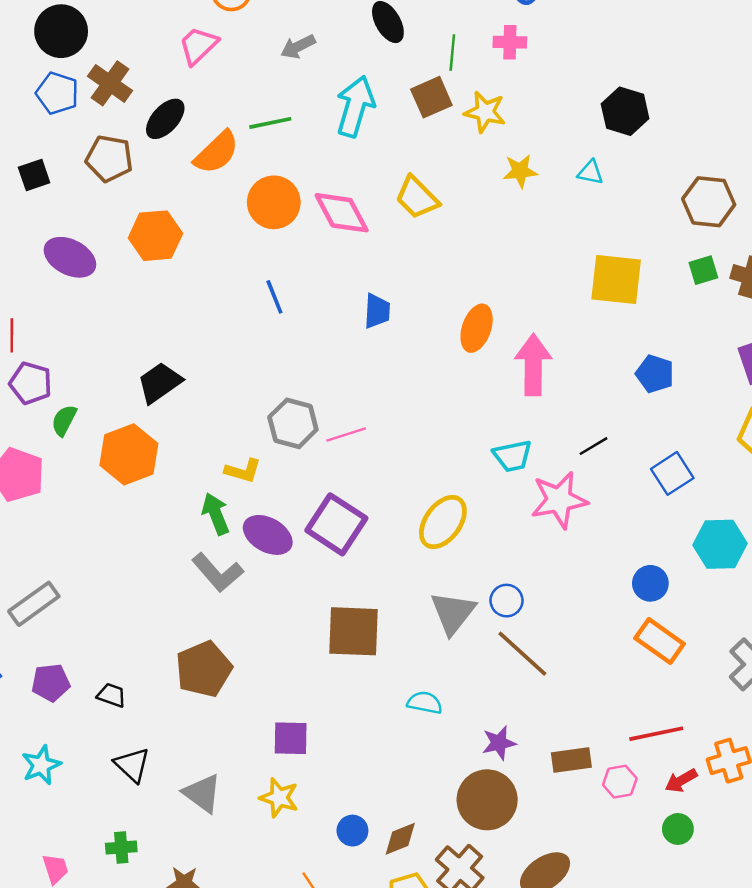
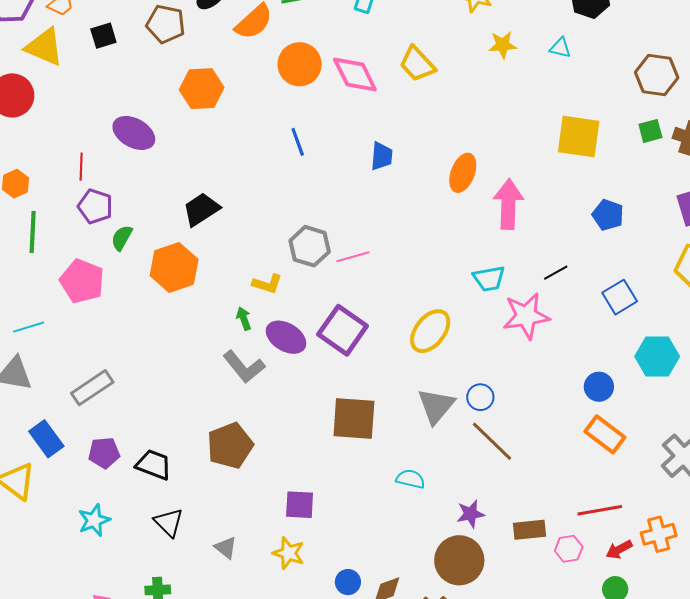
purple ellipse: (70, 257) -> (134, 133), moved
green arrow: (216, 514) -> (244, 318), size x0.7
black trapezoid: (111, 695) -> (154, 465), size x1.5
gray triangle: (202, 793) -> (226, 548), size x0.7

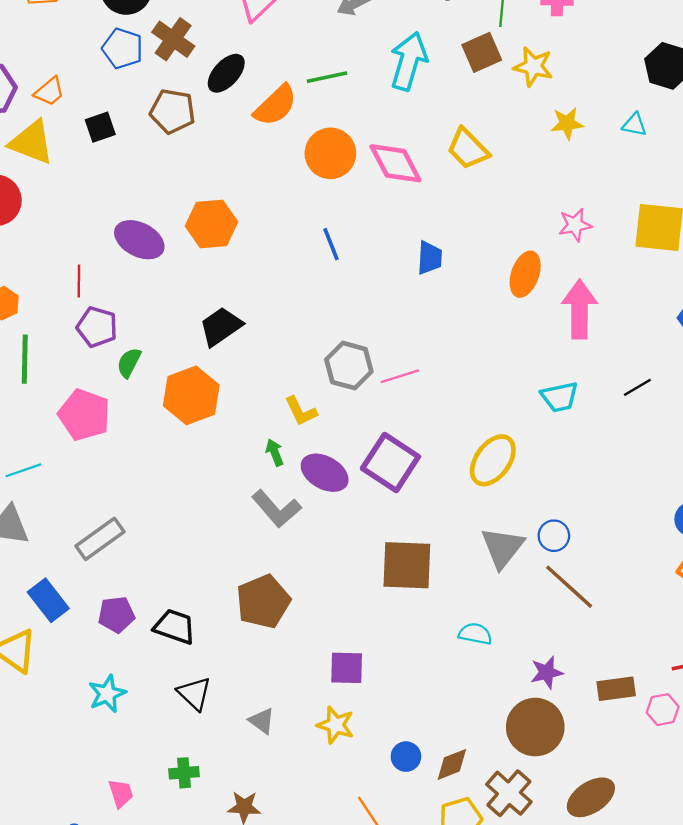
orange hexagon: (202, 89) -> (211, 224), moved
yellow L-shape: (267, 284) -> (301, 411), turned 48
pink star: (526, 316) -> (575, 225), moved, size x0.6

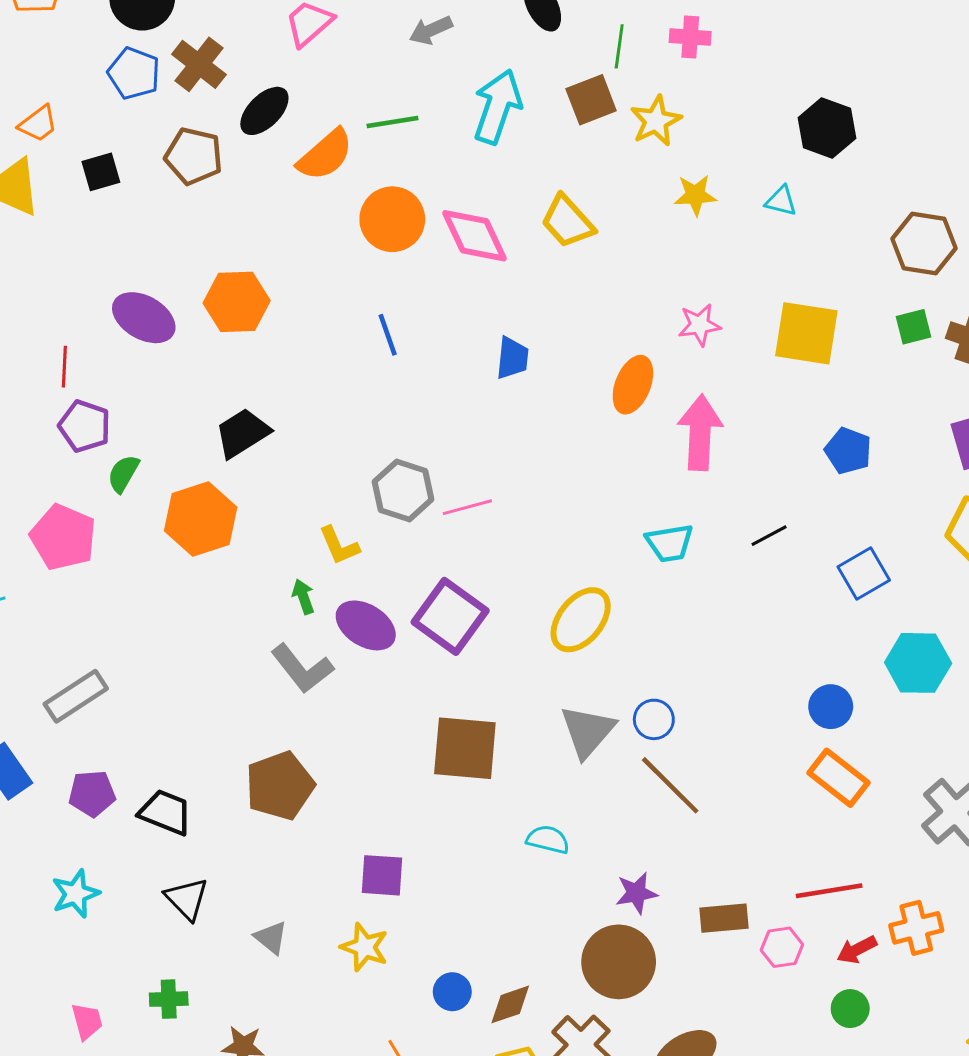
yellow star: (533, 67) -> (656, 121), turned 30

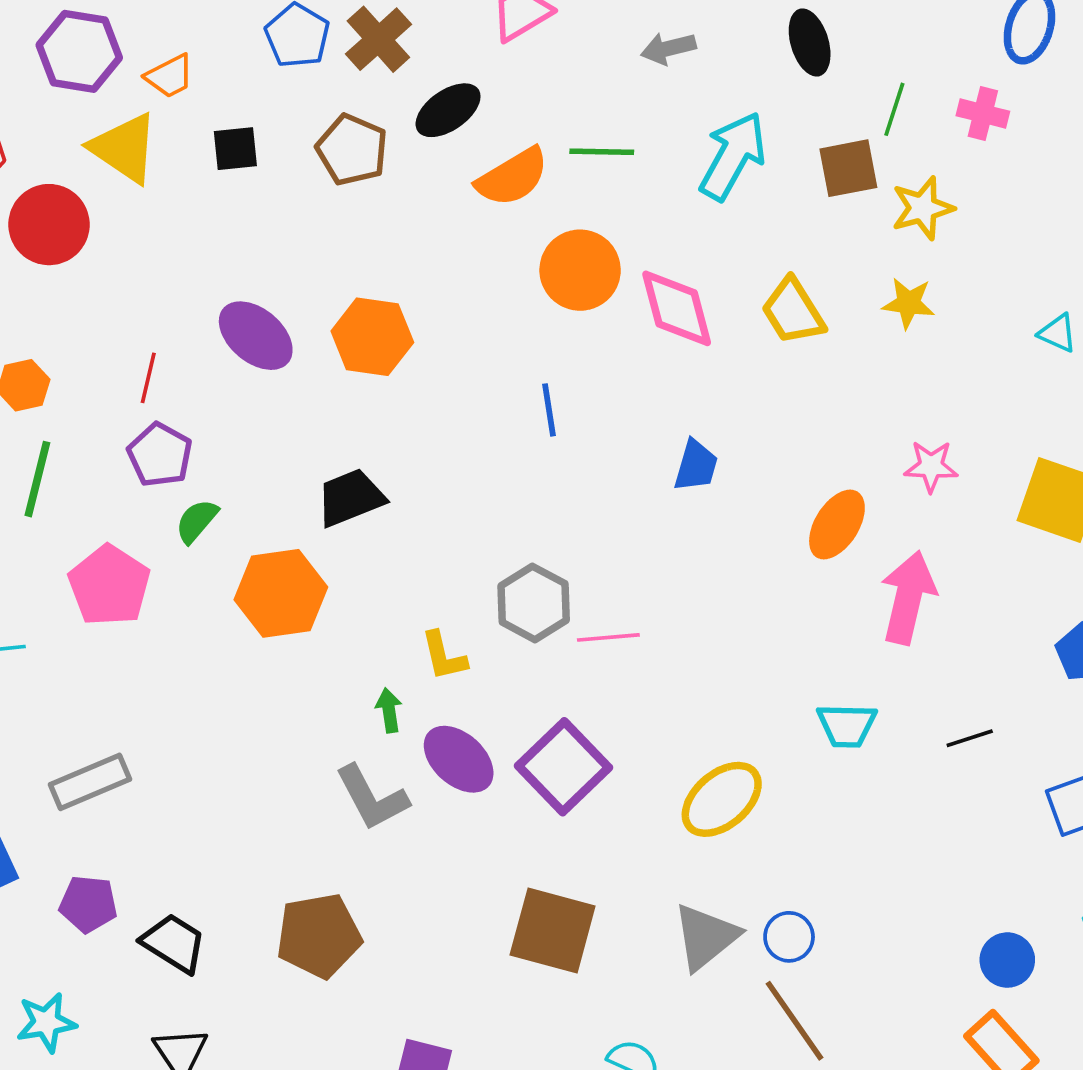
yellow star: (695, 195) -> (909, 303), moved

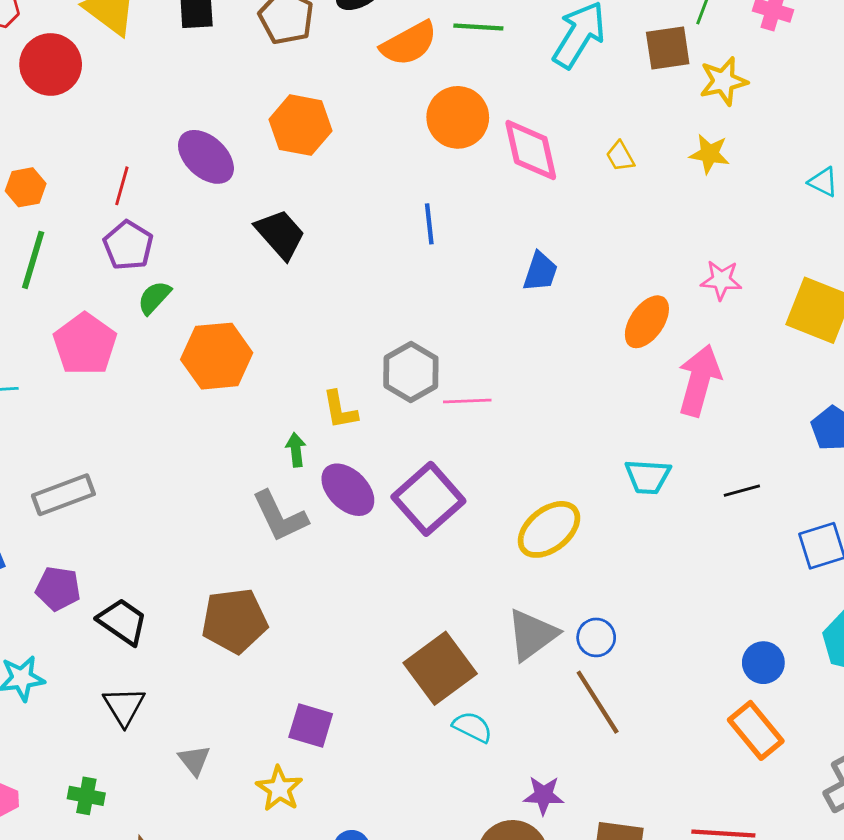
yellow trapezoid: (793, 311) -> (620, 156), size x0.6
orange hexagon: (372, 337) -> (301, 125), moved
black trapezoid: (350, 498) -> (280, 234), moved, turned 68
brown square: (553, 931) -> (440, 668), moved, turned 36

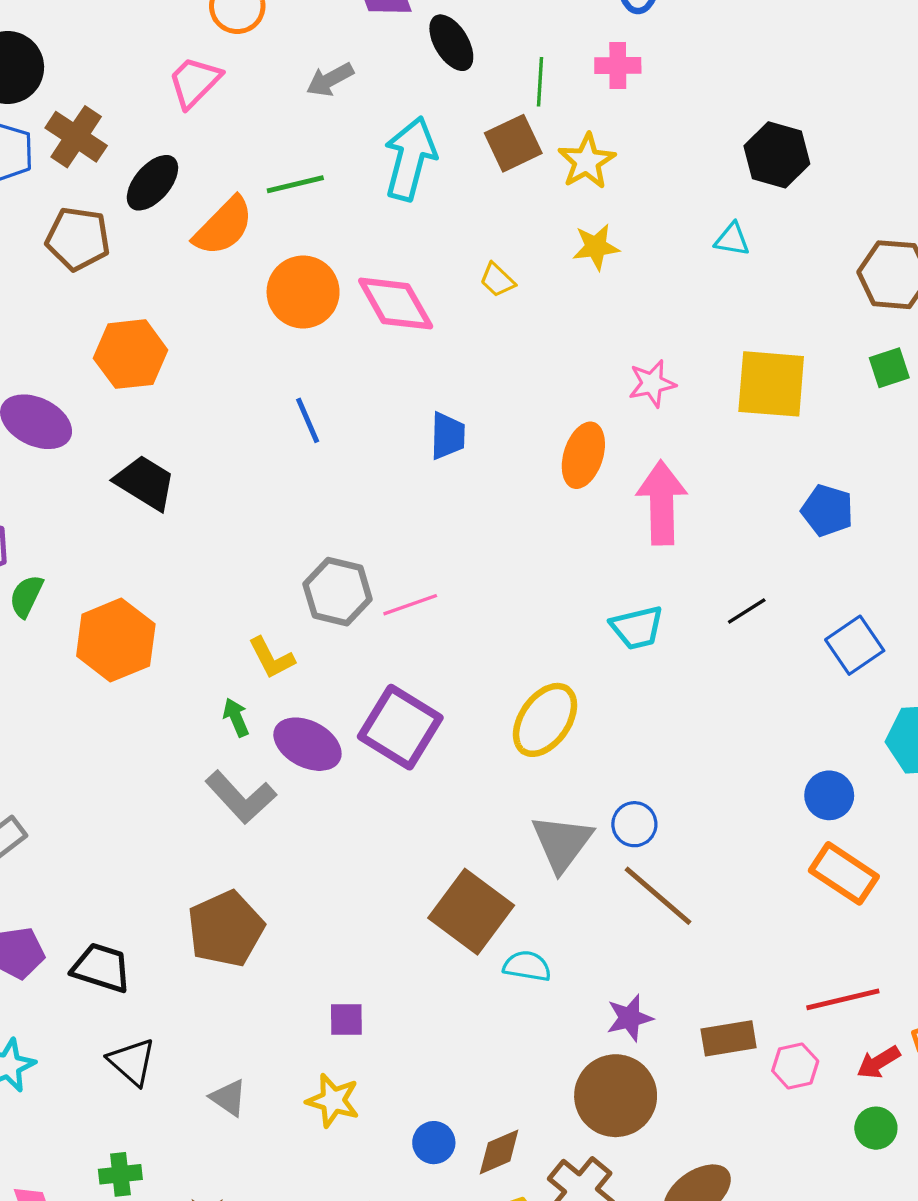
purple square: (311, 725) -> (346, 1020), size x0.7

